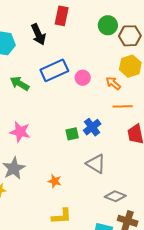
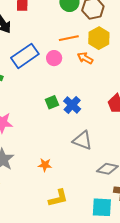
orange line: (123, 106) -> (69, 38), moved
green square: (72, 134) -> (52, 102), moved

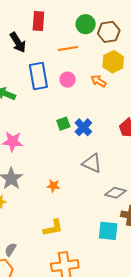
orange line: (69, 38) -> (68, 49), moved
blue rectangle: (25, 56) -> (38, 76), turned -68
yellow L-shape: (58, 198) -> (53, 228), moved

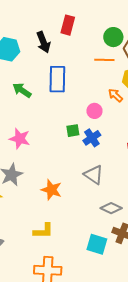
orange line: (68, 49) -> (104, 60), moved
pink circle: (68, 80) -> (94, 111), moved
orange star: (53, 186) -> (51, 190), size x1.5

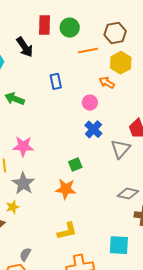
green circle: (113, 37) -> (70, 28), moved
blue rectangle: (57, 79) -> (56, 81), moved, size x0.6
green square: (73, 131) -> (75, 164), moved
gray triangle: (94, 175) -> (121, 149), moved, turned 50
cyan square: (97, 244) -> (119, 245), moved

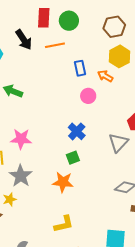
orange line: (88, 51) -> (55, 45), moved
blue rectangle: (56, 81) -> (80, 68), moved
blue cross: (93, 129) -> (77, 131), moved

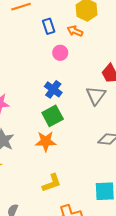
green square: (73, 158) -> (53, 116), size x1.5

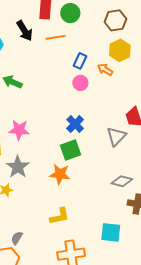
blue rectangle: (49, 26) -> (80, 61), turned 35
pink circle: (60, 53) -> (80, 83), moved

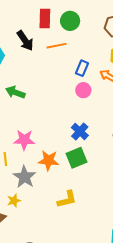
orange star: (60, 174) -> (49, 160), moved
yellow L-shape: (59, 216) -> (67, 199), moved

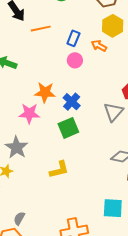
orange line: (57, 46) -> (41, 29), moved
pink star: (24, 140) -> (29, 113), moved
orange star: (49, 160) -> (45, 92), moved

